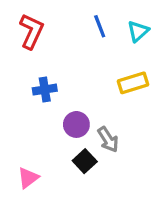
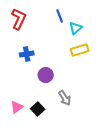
cyan triangle: (138, 31) -> (76, 28), moved
gray arrow: (108, 139) -> (65, 98), moved
black square: (85, 161) -> (38, 109), moved

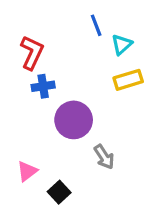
red L-shape: (19, 19) -> (32, 53), moved
purple circle: (46, 75) -> (74, 120), size x1.5
black square: (38, 109) -> (59, 192), moved

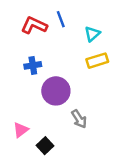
blue line: (96, 25) -> (61, 19), moved
red L-shape: (32, 53) -> (34, 25), moved, turned -90

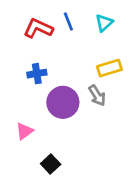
cyan triangle: (92, 34) -> (104, 23), moved
gray arrow: (79, 119) -> (97, 95), moved
pink triangle: (21, 130) -> (25, 131), moved

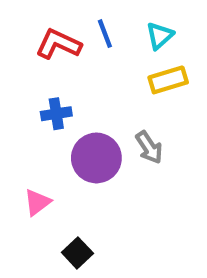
yellow rectangle: (109, 68) -> (168, 80), moved

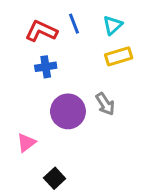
blue cross: (56, 114) -> (46, 67), moved

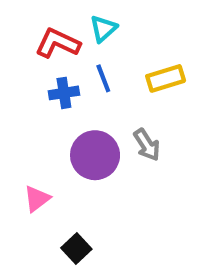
blue line: (74, 24) -> (103, 78), moved
cyan triangle: (113, 25) -> (103, 29), moved

